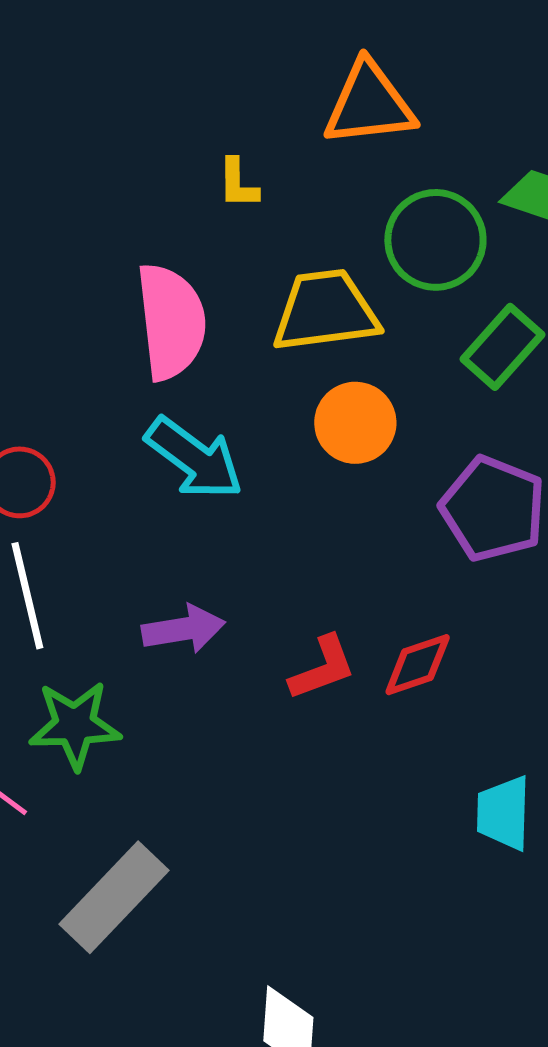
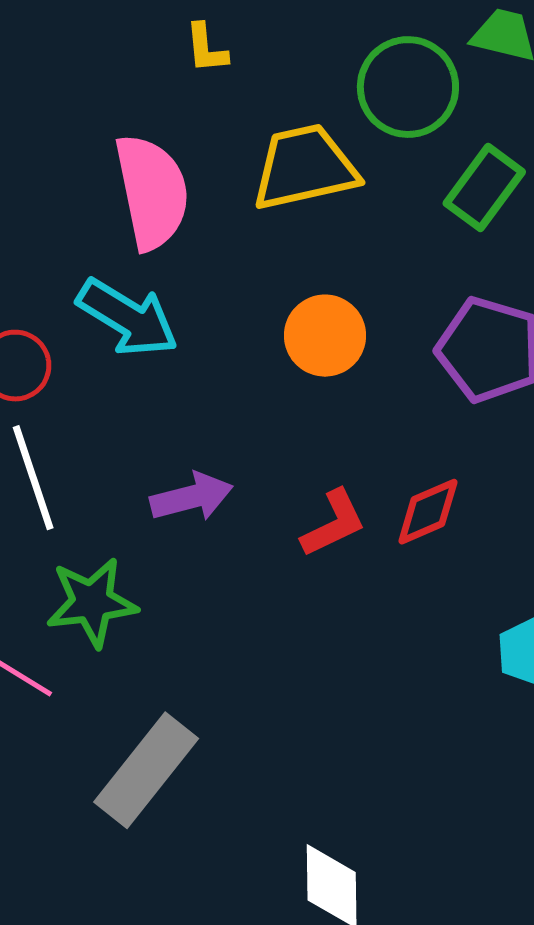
orange circle: (355, 423) -> (325, 336), moved
cyan arrow: (194, 458) -> (128, 318), moved

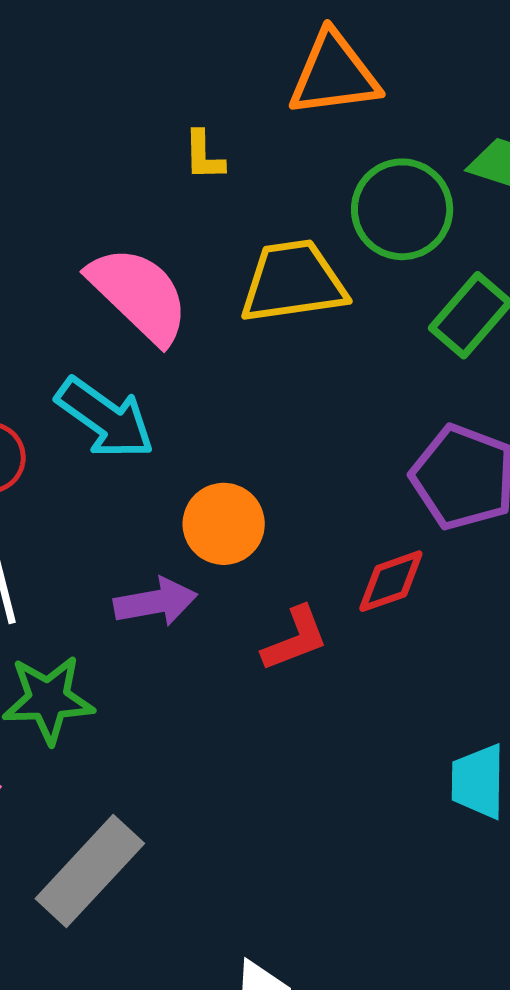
pink semicircle: (152, 192) -> (139, 295), turned -39
orange circle: (325, 336) -> (224, 524), moved
red diamond: (428, 512) -> (391, 581), moved

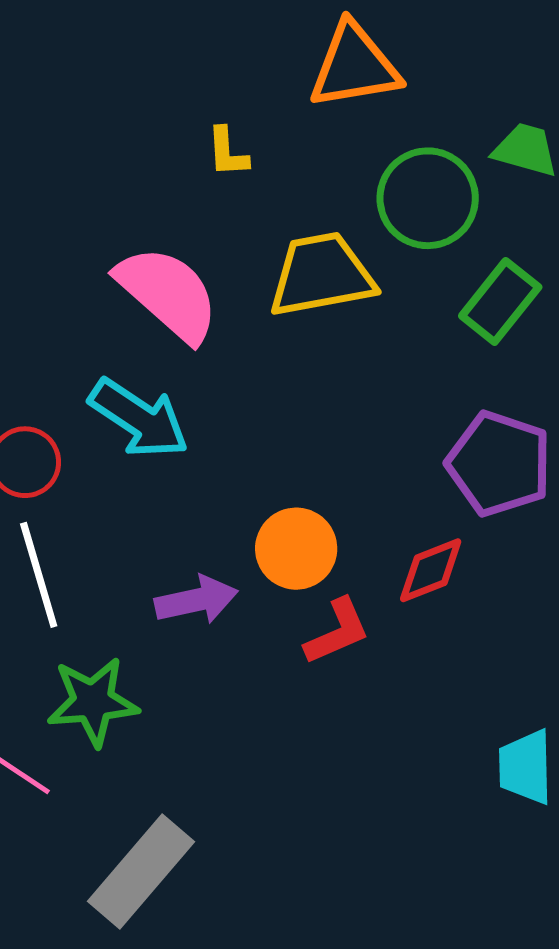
orange circle: (224, 524) -> (296, 549), moved

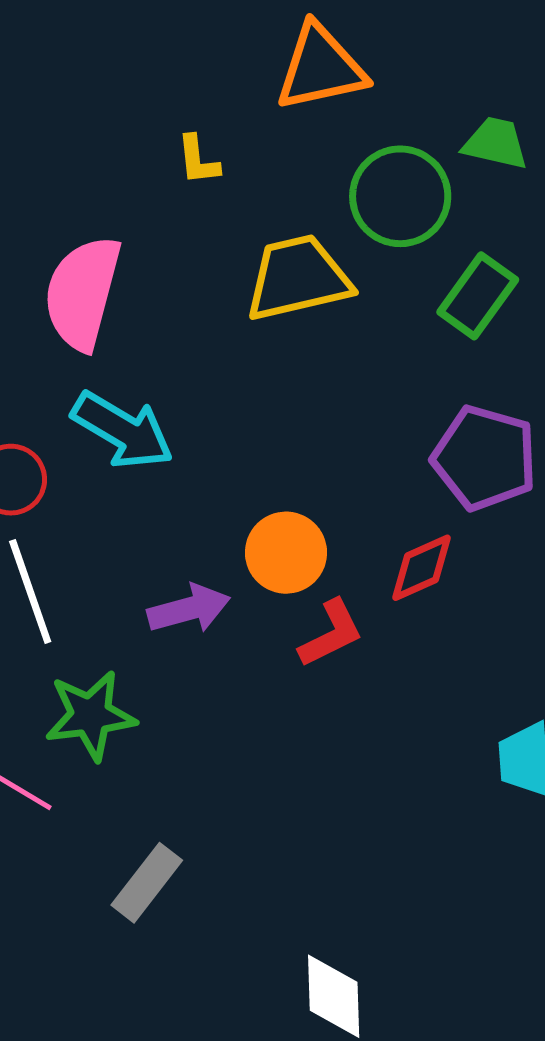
pink semicircle: (168, 294) -> (82, 293), moved, turned -114
gray rectangle: (141, 871) -> (147, 883), size x0.7

